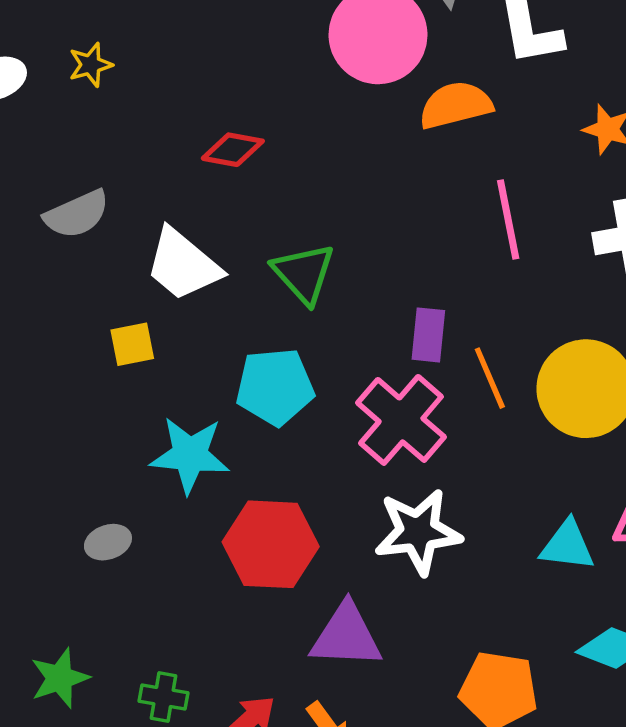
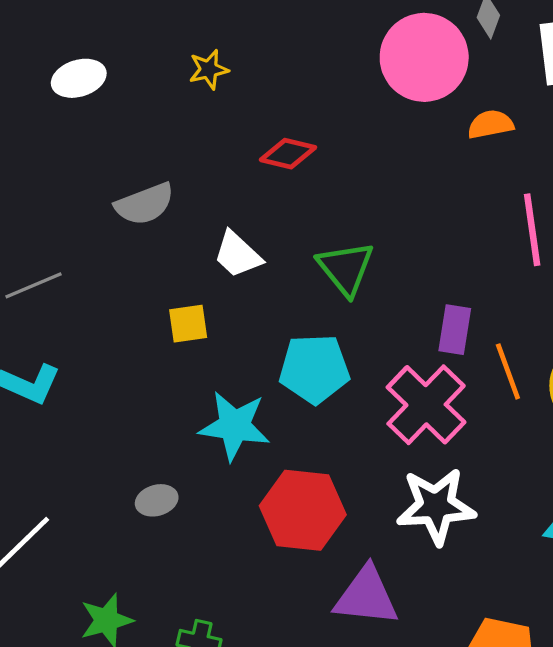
yellow star: (91, 65) -> (209, 69), moved
orange semicircle: (456, 105) -> (490, 124), size x0.7
white trapezoid: (183, 265) -> (238, 254), size x0.7

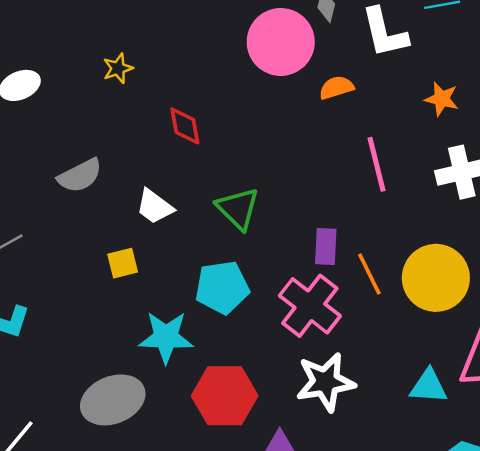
red diamond: (288, 154) -> (185, 126), turned 72
gray ellipse: (157, 500) -> (113, 400), size x2.0

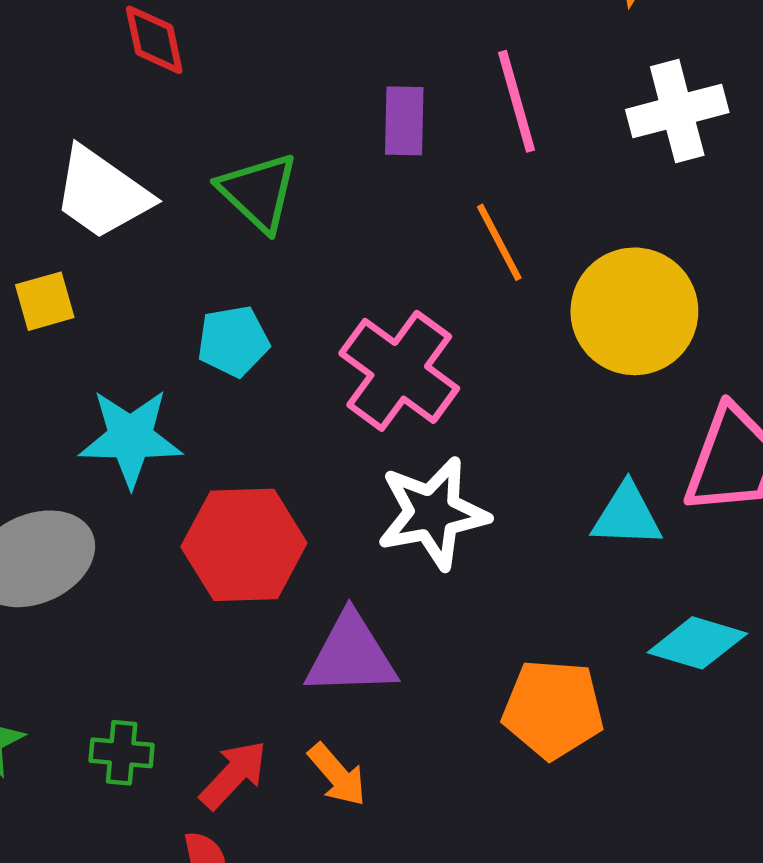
white trapezoid: (155, 207) -> (102, 193), size x1.4
purple rectangle: (326, 246) -> (404, 121), moved
orange line: (369, 274) -> (499, 242), moved
cyan pentagon: (222, 287) -> (233, 341), size x0.7

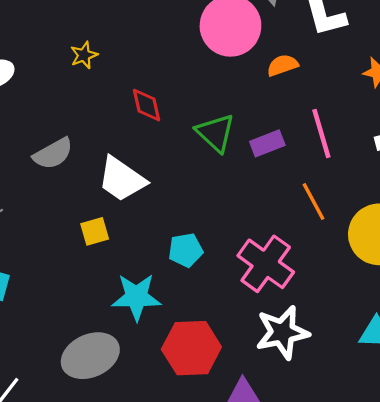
purple rectangle: (404, 121) -> (267, 143), turned 68
green triangle: (258, 192) -> (216, 133), moved

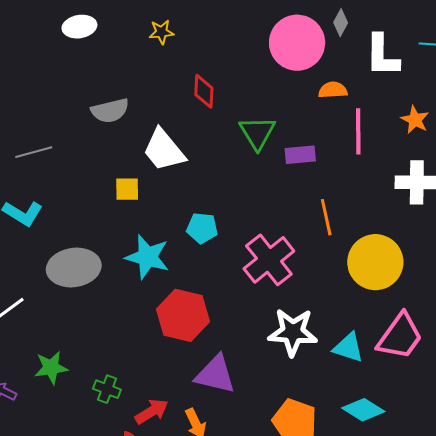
pink line: (321, 134) -> (358, 131), moved
white star: (282, 332) -> (293, 332), moved
gray ellipse: (90, 356) -> (74, 268), moved

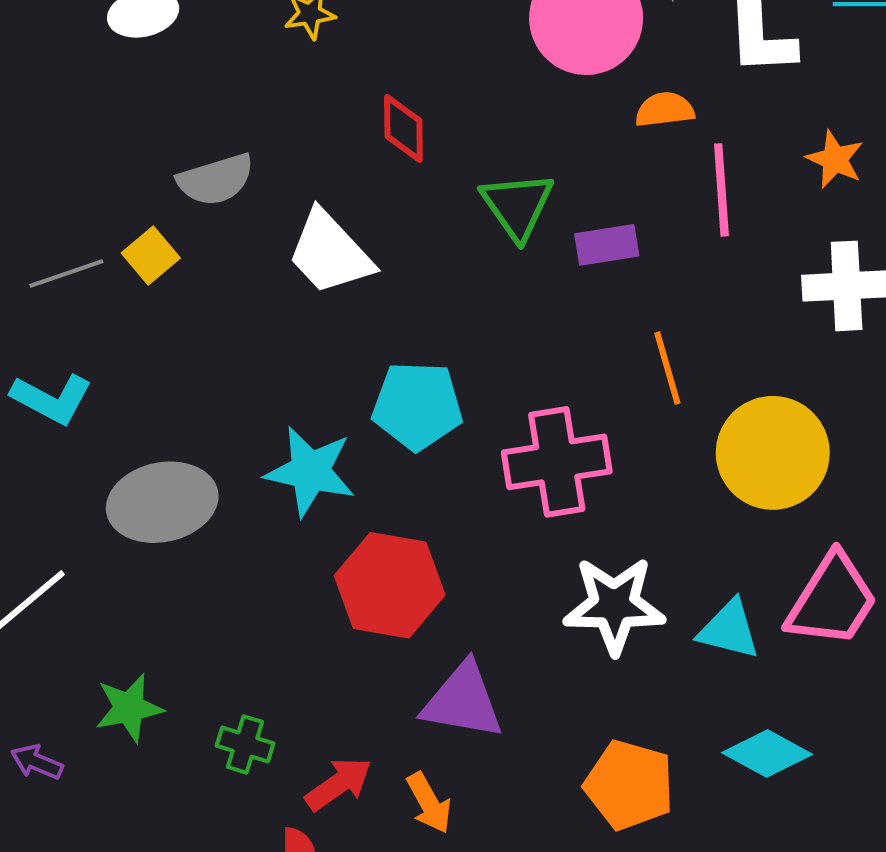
yellow square: (127, 189) -> (151, 256), moved, turned -36
cyan pentagon: (202, 228) -> (417, 406), size x1.4
pink cross: (269, 260) -> (557, 462), turned 33

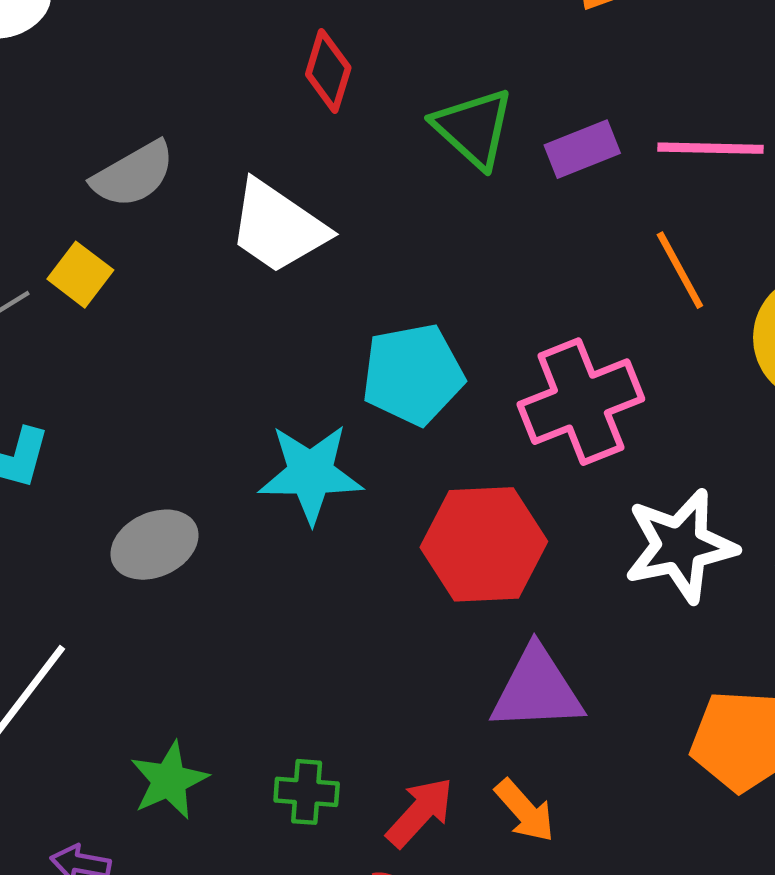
red diamond: (403, 128) -> (328, 71), turned 30
pink line: (721, 190) -> (711, 148), moved, turned -72
gray ellipse: (162, 502) -> (154, 545), size x0.7
red hexagon: (390, 585) -> (484, 544), moved

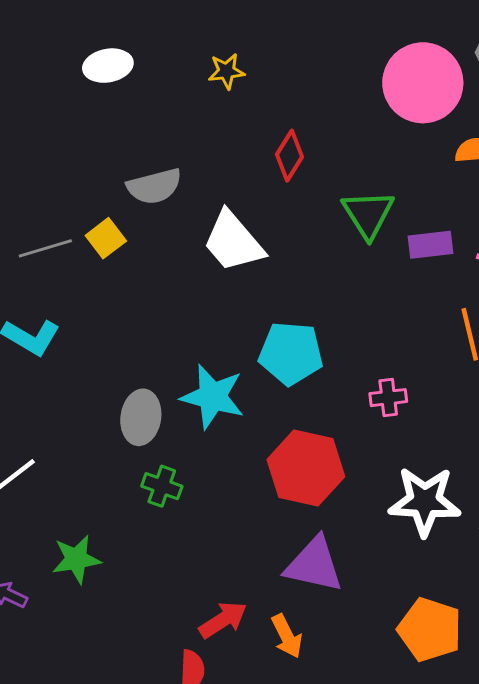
pink cross: (581, 402) -> (388, 398), size x0.5
gray ellipse: (154, 545) -> (141, 417), moved, turned -72
green cross: (307, 792) -> (162, 486), moved

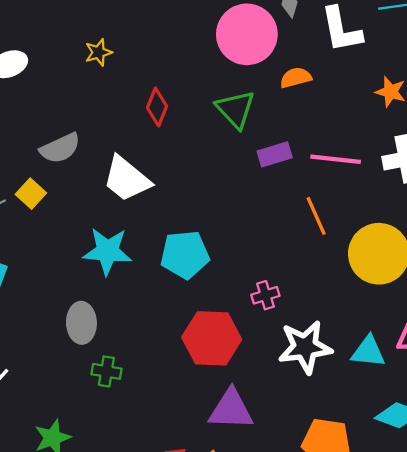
green triangle: (368, 214) -> (236, 109), moved
cyan star: (213, 397) -> (107, 251), moved
pink cross: (388, 398) -> (265, 295), moved

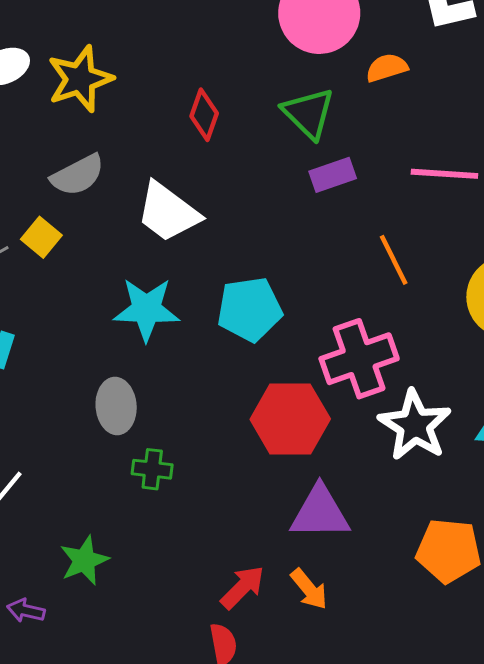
yellow star: (98, 52) -> (80, 79), moved, size x1.8
purple rectangle: (275, 154) -> (333, 175), moved
orange line: (316, 216) -> (394, 260), moved
pink cross: (265, 295) -> (359, 359), size x2.0
white star: (305, 347) -> (415, 425), turned -30

